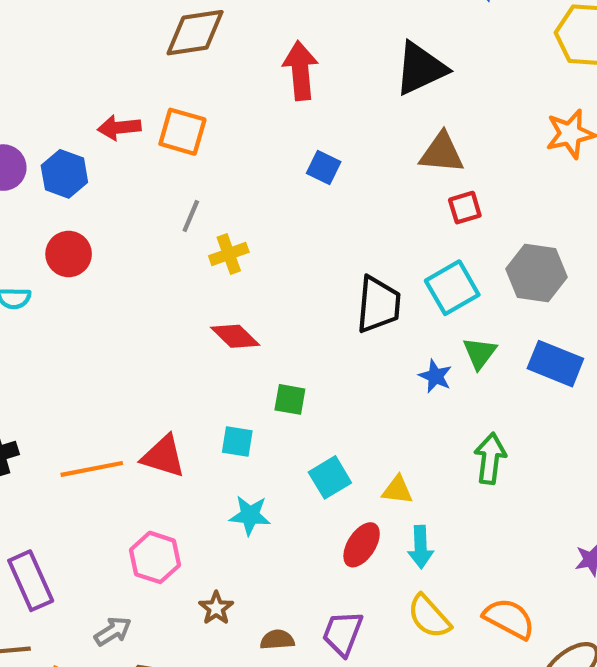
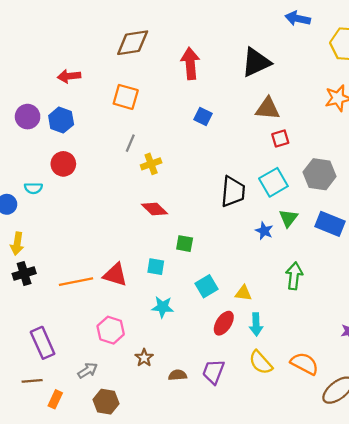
red arrow: (119, 128) -> (69, 76), moved

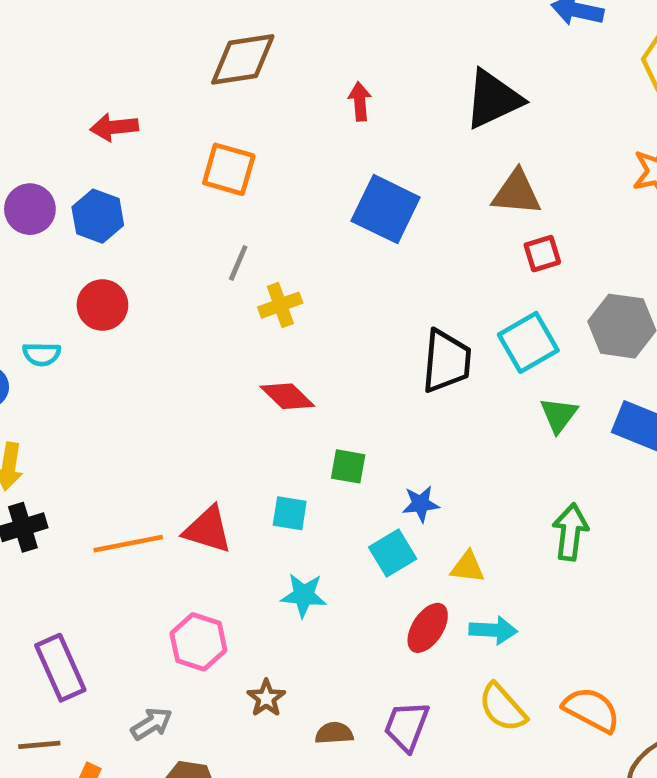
red arrow: (190, 63) -> (360, 101), size x0.6
blue square: (203, 117) -> (386, 209), size x1.8
blue star: (264, 231) -> (421, 504), moved, turned -30
cyan arrow: (256, 324) -> (493, 630), turned -85

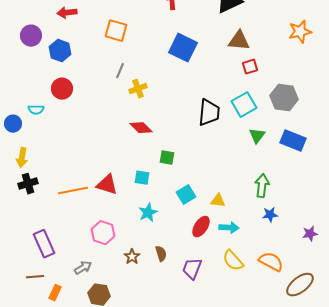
purple circle: (30, 209) -> (31, 36), moved
blue star: (421, 504) -> (270, 215), moved
cyan star: (304, 595) -> (148, 213), turned -30
brown semicircle: (334, 733) -> (161, 254), moved, turned 77

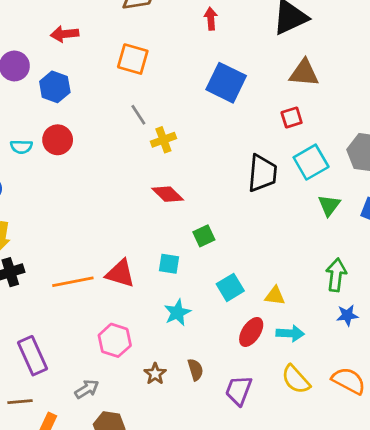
red square: (250, 67) -> (292, 118), moved
gray line: (120, 71) -> (138, 115), turned -56
cyan semicircle: (36, 110) -> (21, 147), moved
green square: (167, 158) -> (204, 236), turned -35

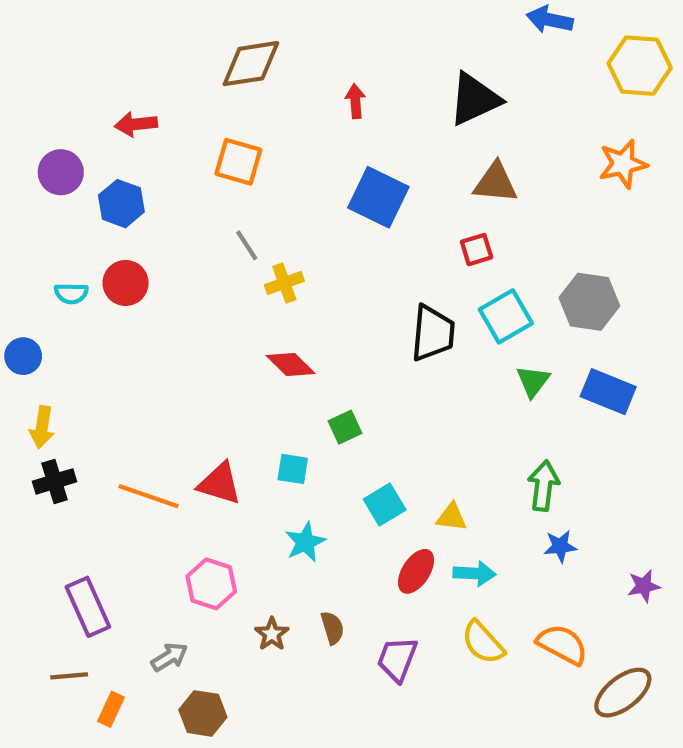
orange line: (73, 282) -> (149, 496), turned 30

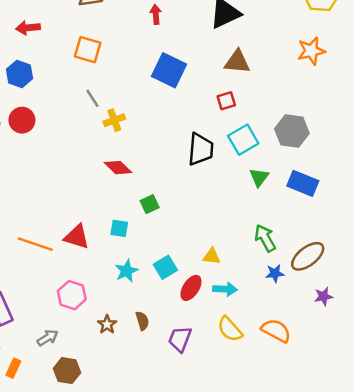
green arrow: (543, 486) -> (265, 238), turned -36
cyan square: (385, 504) -> (165, 267), moved
brown ellipse: (623, 693) -> (308, 256), moved

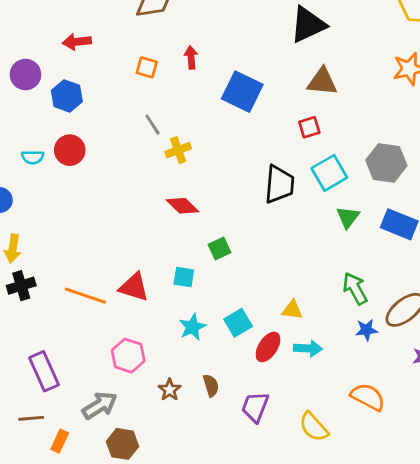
red arrow: (156, 14) -> (191, 57), moved
orange square: (88, 50) -> (147, 67), size x0.7
yellow semicircle: (230, 329) -> (314, 427), moved
gray arrow: (47, 338) -> (100, 405), size x1.4

